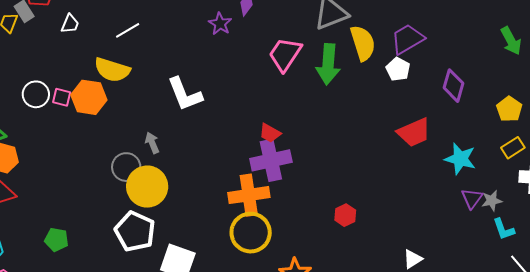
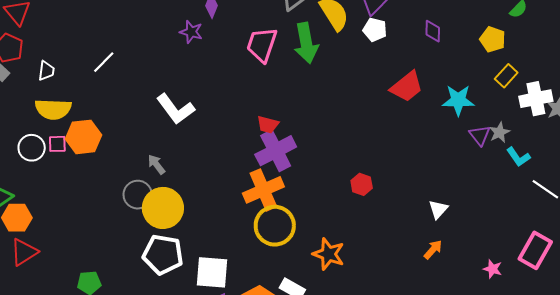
yellow semicircle: (112, 70) -> (53, 109), moved
purple diamond: (454, 86) -> (433, 31), size x0.7

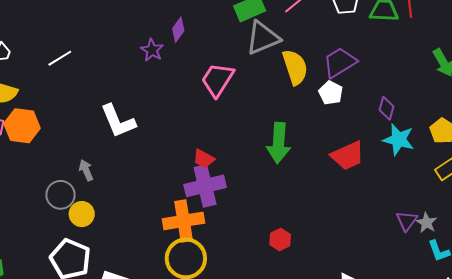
green arrow: (306, 43) -> (279, 143), moved
cyan star: (458, 100) -> (399, 140), moved
gray star: (499, 132) -> (427, 223), turned -30
yellow circle: (163, 208) -> (82, 214), size x0.6

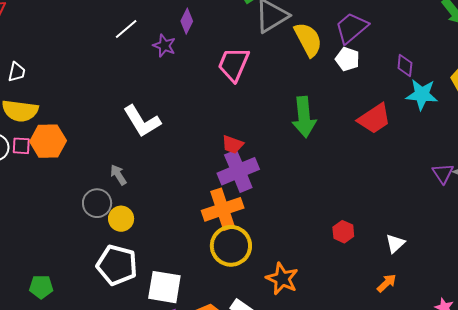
white line: (60, 58) -> (126, 29), moved
red hexagon: (280, 240) -> (343, 232), moved

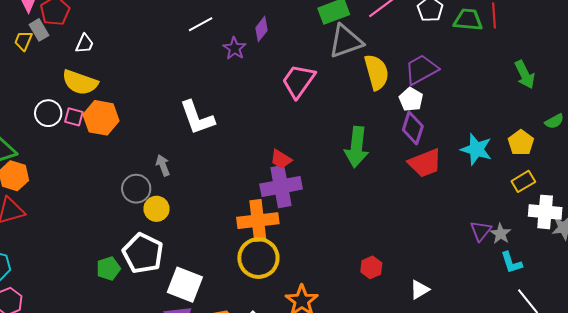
purple diamond: (405, 66) -> (413, 128), moved, size x1.4
green pentagon: (41, 287) -> (108, 268), moved, turned -30

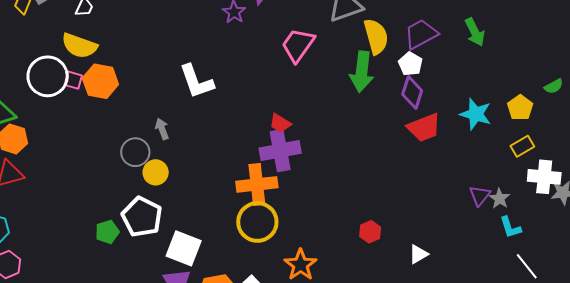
green arrow: (525, 75) -> (475, 32), moved
white circle: (48, 113) -> (48, 76), size x1.5
green arrow: (357, 147) -> (362, 72), moved

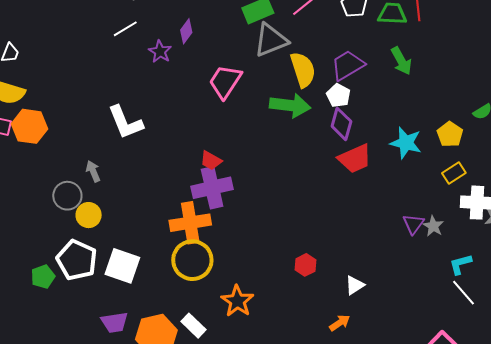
green arrow: (362, 72) -> (290, 105), turned -87
cyan L-shape: (510, 227) -> (460, 264), moved, turned 95
white square: (184, 248) -> (122, 266), moved

